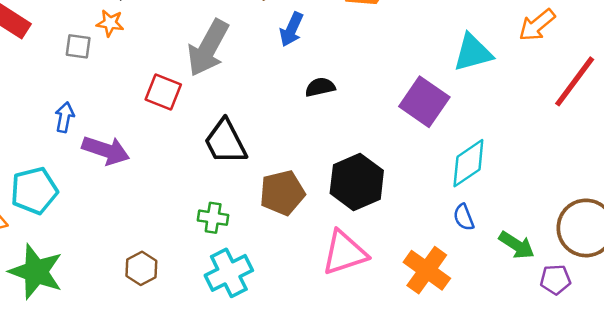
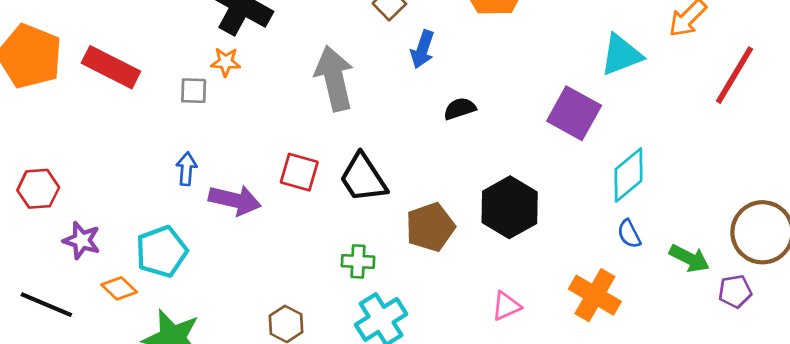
gray arrow: (208, 48) -> (334, 78), turned 144
red square: (163, 92) -> (299, 172), moved
pink triangle: (344, 253) -> (506, 306), moved, size x0.6

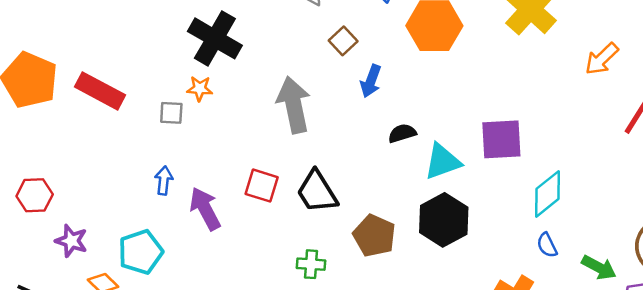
cyan triangle: (621, 55) -> (442, 162), moved
purple square: (574, 113) -> (501, 139), turned -33
purple arrow: (235, 200) -> (205, 209), turned -132
brown pentagon: (430, 227) -> (374, 236), turned -30

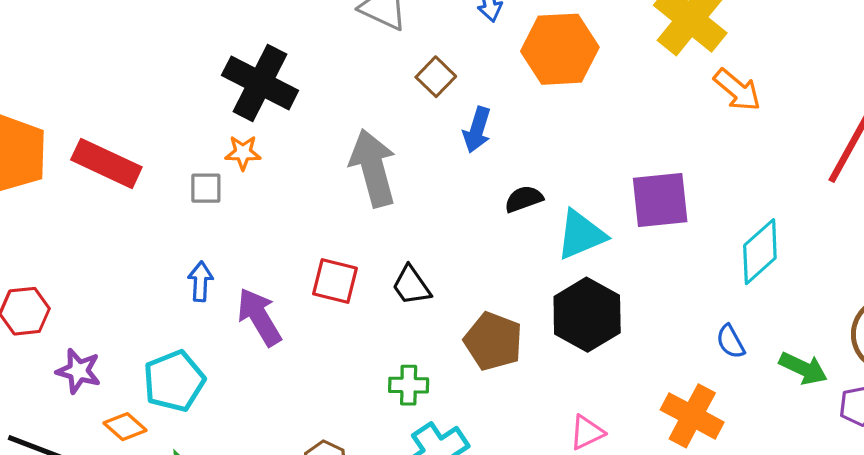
orange arrow: (602, 59) -> (737, 90), moved, turned -93
black trapezoid: (317, 192) -> (411, 285), size x0.7
cyan diamond: (548, 194) -> (760, 252), moved

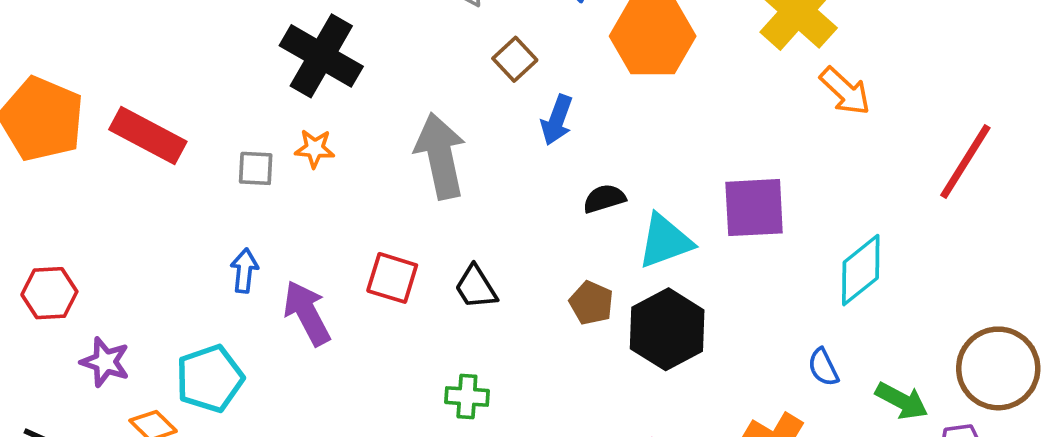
orange star: (243, 153) -> (315, 149), moved
brown pentagon: (493, 341) -> (591, 303), moved, size x0.7

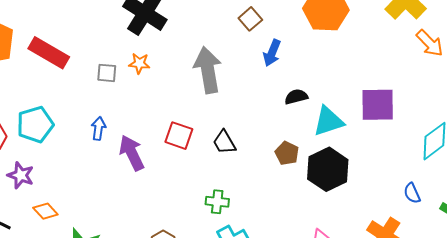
cyan pentagon: (210, 379) -> (35, 125), moved

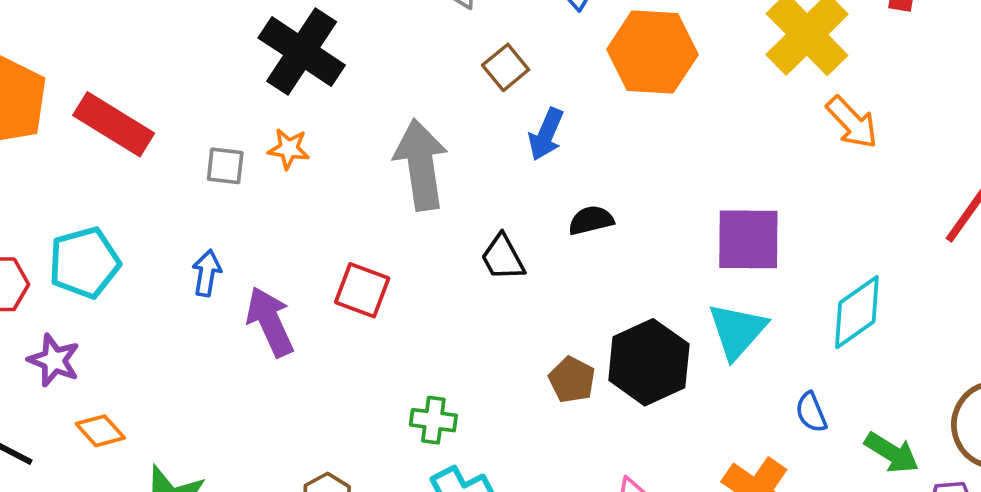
cyan triangle: (328, 121) -> (737, 331), moved, turned -32
black trapezoid: (224, 142) -> (503, 257), moved
brown pentagon: (287, 153) -> (572, 380), moved

